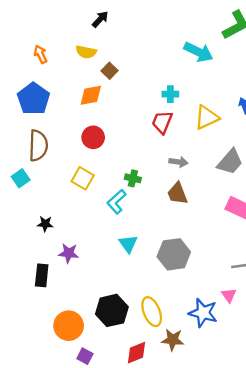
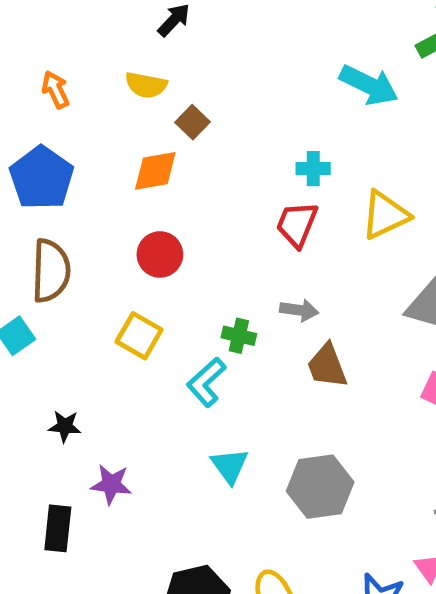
gray arrow: (179, 162) -> (299, 310), moved

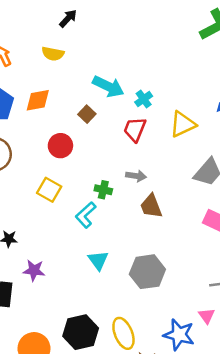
cyan arrow: (369, 85) -> (108, 86), moved
brown square: (192, 122) -> (87, 114), moved
cyan cross: (313, 169) -> (144, 99), turned -36
orange diamond: (155, 171) -> (38, 100), moved

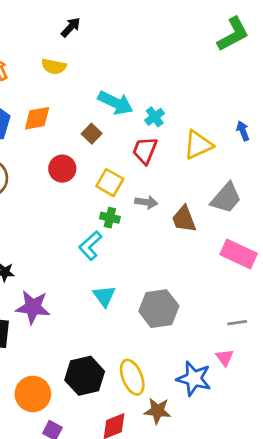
yellow square: (49, 190) -> (110, 183), moved
brown trapezoid: (151, 206) -> (184, 219), moved
purple star: (34, 270) -> (33, 307), size x1.4

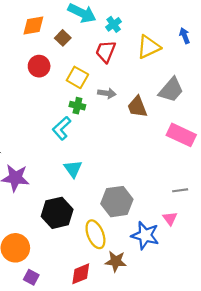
orange diamond: (37, 118) -> (33, 25), moved
gray hexagon: (159, 309) -> (117, 202), moved
black hexagon: (85, 376) -> (57, 213), moved

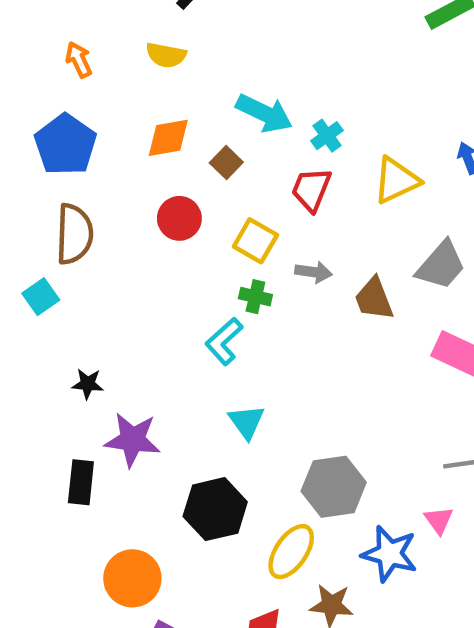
yellow ellipse: (95, 234) -> (291, 552), turned 56

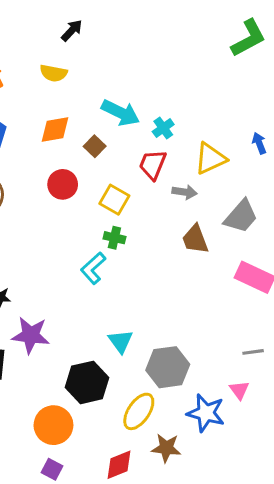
gray arrow: (314, 272) -> (185, 192), moved
cyan triangle: (246, 422) -> (121, 341), moved
orange circle: (132, 578) -> (53, 425), moved

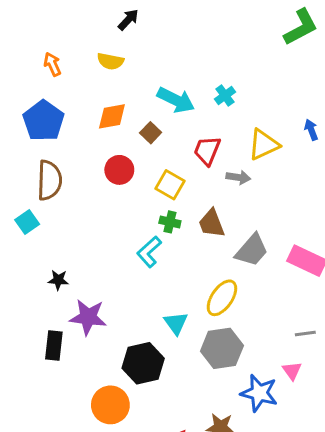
cyan cross: (163, 128) -> (225, 96), moved
gray trapezoid: (241, 216) -> (252, 250), moved
brown trapezoid: (195, 239) -> (212, 223), moved
yellow ellipse: (139, 411) -> (222, 298), moved

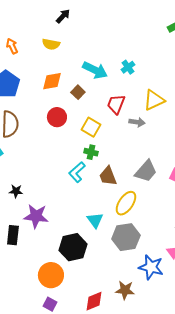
brown trapezoid: (212, 223) -> (108, 176), moved

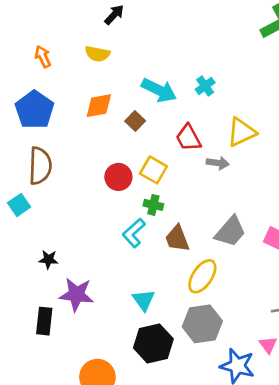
red trapezoid: (116, 104) -> (188, 138), turned -50
red circle: (57, 117) -> (118, 177), moved
cyan triangle: (95, 220) -> (144, 300), moved
black hexagon: (73, 247) -> (153, 343), moved

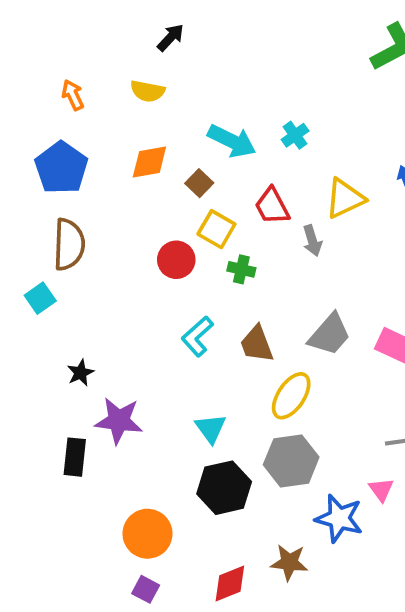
gray arrow: (218, 163) -> (312, 241), turned 65
yellow square: (153, 170) -> (216, 229), moved
green cross: (153, 205) -> (241, 269), moved
black star: (48, 259) -> (80, 373), turned -30

